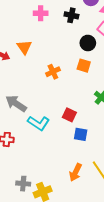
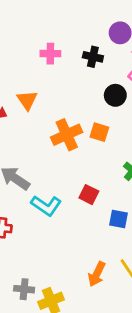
orange square: (84, 66) -> (99, 132), moved
orange cross: (53, 72) -> (67, 135), size x1.5
blue square: (81, 134) -> (118, 219), moved

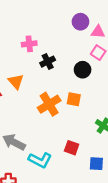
black cross: (93, 57) -> (48, 62), moved, turned -32

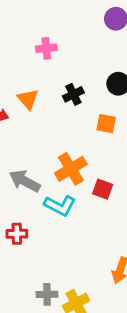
black cross: (48, 62) -> (73, 94), moved
orange cross: (49, 104) -> (71, 169), moved

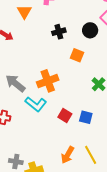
orange triangle: (28, 99) -> (24, 12), moved
red square: (103, 189) -> (65, 115), moved

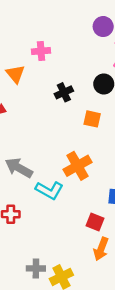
orange cross: (48, 81) -> (78, 166), moved
red square: (65, 115) -> (95, 222), moved

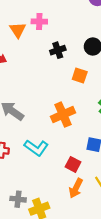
pink cross: (41, 51) -> (39, 22), moved
cyan L-shape: (49, 190) -> (36, 148), moved

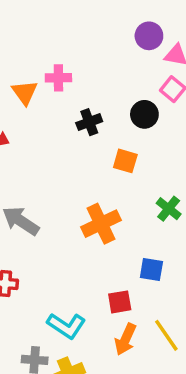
cyan L-shape: (36, 148) -> (66, 326), moved
red square: (73, 164) -> (120, 302), turned -35

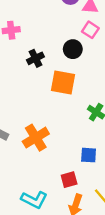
orange square: (125, 161) -> (63, 82), size x1.5
orange cross: (101, 224) -> (36, 138), moved

